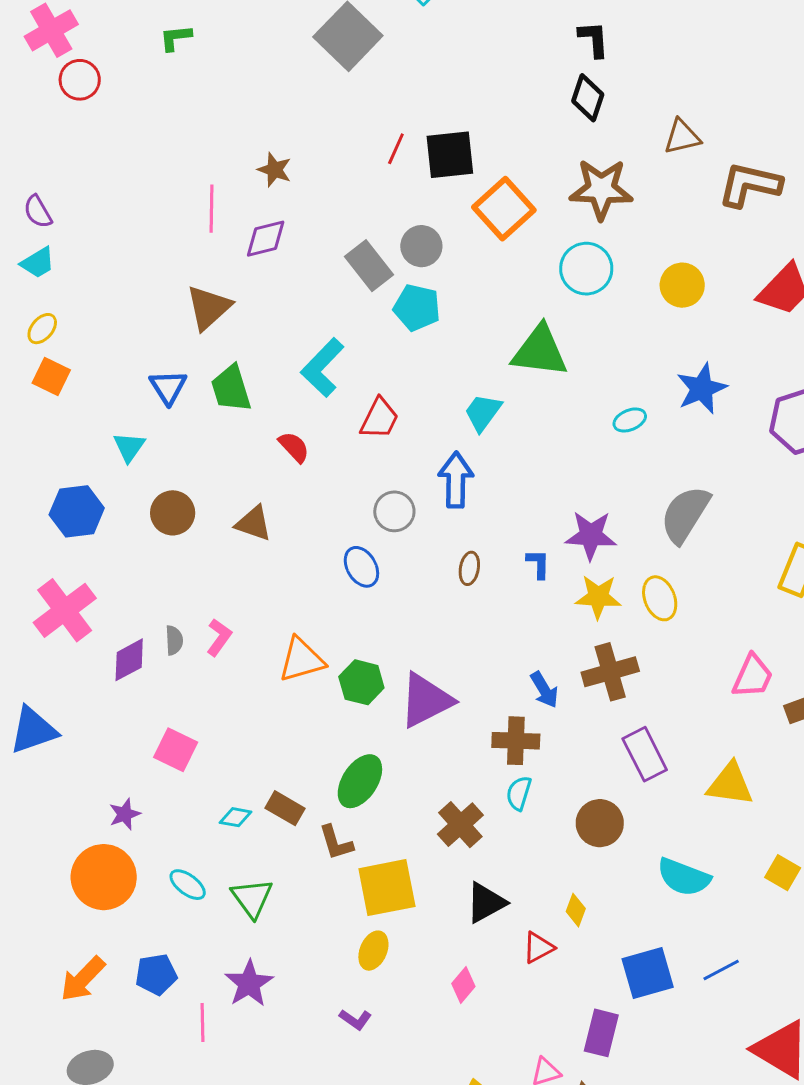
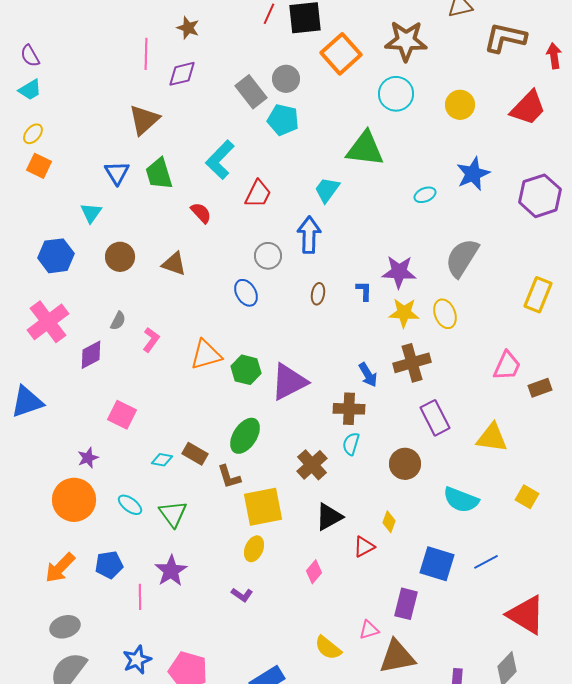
gray semicircle: (174, 640) -> (118, 321), moved, turned 30
blue square: (648, 973) -> (437, 564), turned 33

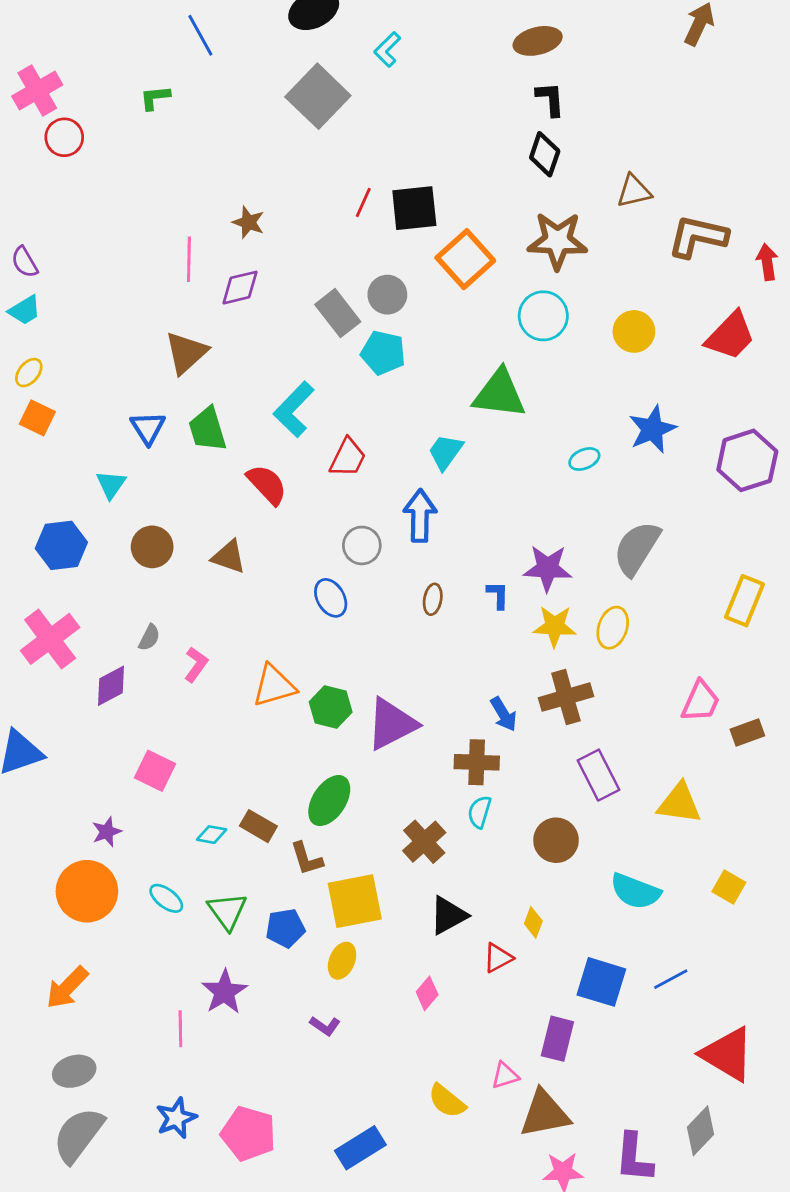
red semicircle: (201, 213) -> (267, 485), size x1.4
yellow ellipse: (445, 314) -> (613, 628), turned 40
blue pentagon: (109, 565) -> (285, 928), moved

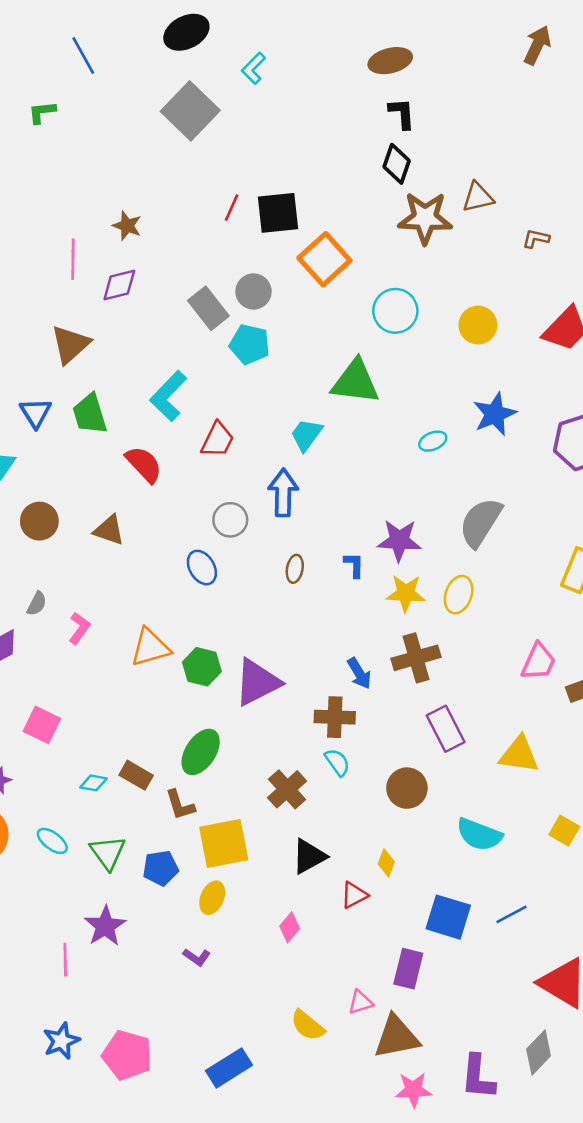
brown L-shape: (698, 236) -> (536, 239), size x0.5
brown star: (557, 241) -> (425, 218), moved
cyan semicircle: (479, 812) -> (337, 762), turned 128

